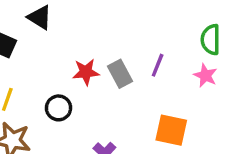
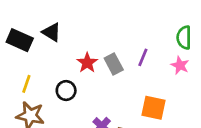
black triangle: (40, 17) -> (51, 32), moved
red star: (86, 72) -> (87, 63), turned -30

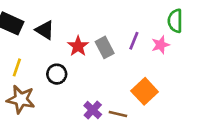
black triangle: (51, 32) -> (45, 30), moved
pink star: (180, 65) -> (161, 45), moved, turned 30
orange square: (153, 108) -> (145, 91), turned 35

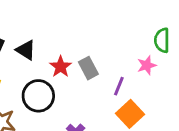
purple line: (134, 41) -> (119, 86), moved
black circle: (57, 74) -> (38, 96), size x1.5

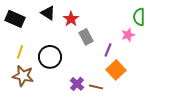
black triangle: (26, 50) -> (48, 13), moved
red star: (61, 67) -> (71, 19), moved

